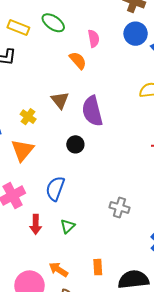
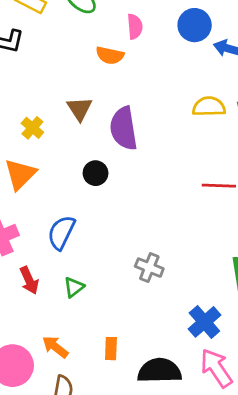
orange semicircle: (78, 60) -> (110, 55), turned 138
red arrow: (36, 224) -> (29, 280), turned -30

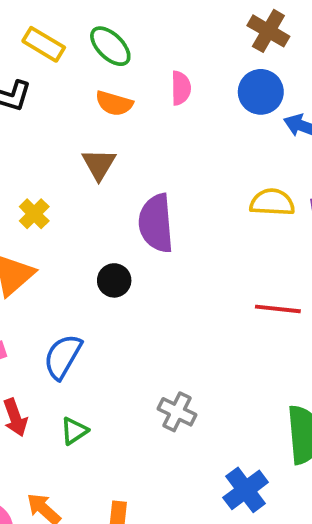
orange semicircle: (110, 55) -> (114, 103), moved
brown triangle: (80, 109) -> (99, 164), moved

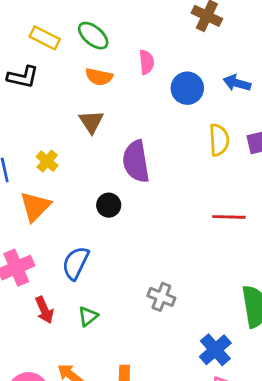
blue circle: (261, 92) -> (187, 88), moved
yellow semicircle: (272, 202) -> (219, 140), turned 88

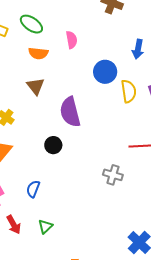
blue arrow: (237, 83) -> (138, 49), turned -90
blue circle: (187, 88) -> (105, 72), moved
blue semicircle: (76, 263) -> (33, 189), size x0.7
gray cross: (161, 297) -> (113, 175), moved

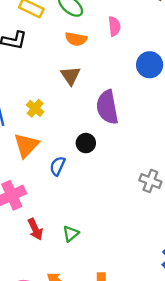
blue semicircle: (33, 189) -> (58, 166), moved

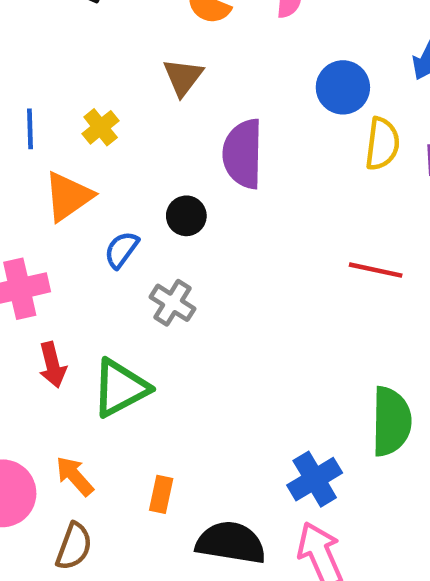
gray cross: (150, 181) -> (172, 303), moved
green triangle: (71, 234) -> (120, 388), size x1.8

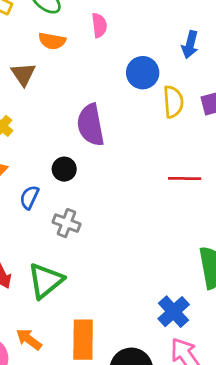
brown triangle: (183, 77) -> (23, 74), moved
orange rectangle: (161, 494) -> (83, 340), size x1.8

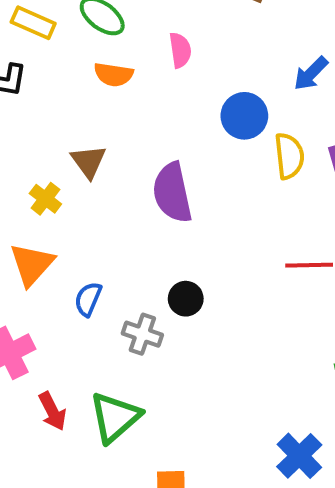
blue arrow: (190, 45) -> (311, 74), turned 32
brown triangle: (23, 74) -> (89, 161), moved
black circle: (64, 169) -> (186, 299), moved

